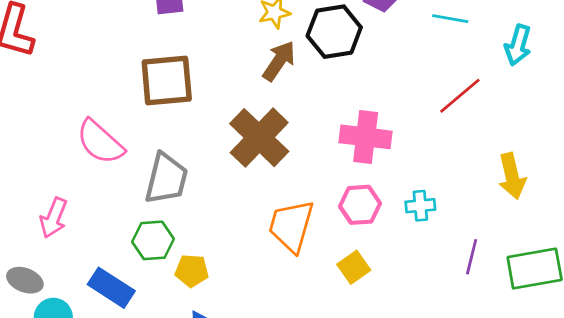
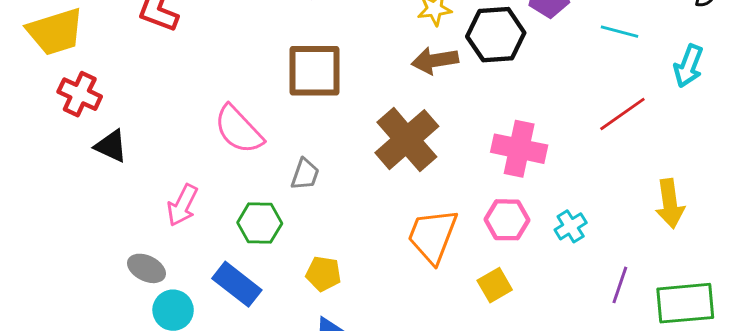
brown arrow: (279, 61) -> (435, 60), turned -138
gray trapezoid: (166, 179) -> (305, 174), size x0.6
cyan cross: (420, 206) -> (571, 226), turned -32
green hexagon: (153, 240) -> (260, 223), moved

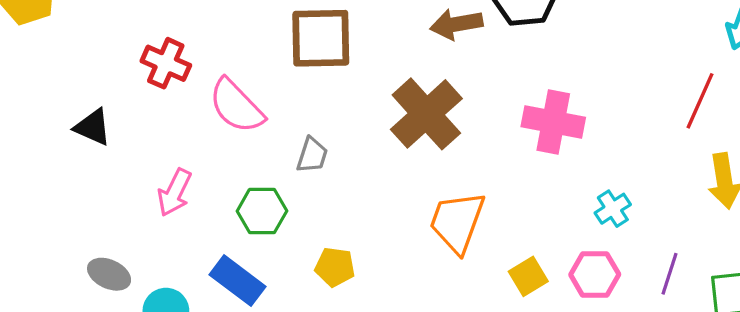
red cross: (80, 94) -> (166, 63), moved
red line: (622, 114) -> (700, 101), moved, turned -30
pink hexagon: (507, 220) -> (595, 274), moved
gray ellipse: (146, 268) -> (109, 274), moved

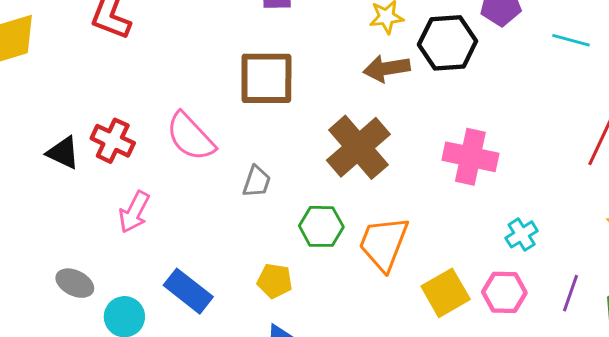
red cross: (166, 63) -> (113, 141), moved
green hexagon: (262, 211) -> (321, 226), moved
yellow square: (528, 276) -> (446, 293), size x1.4

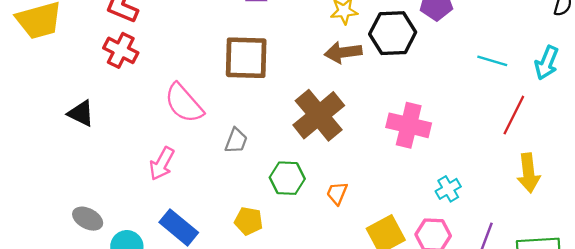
cyan line: (571, 40) -> (492, 61), moved
red cross: (113, 141) -> (121, 50), moved
pink arrow: (134, 212) -> (162, 164), moved
orange trapezoid: (384, 243) -> (337, 193), size x0.5

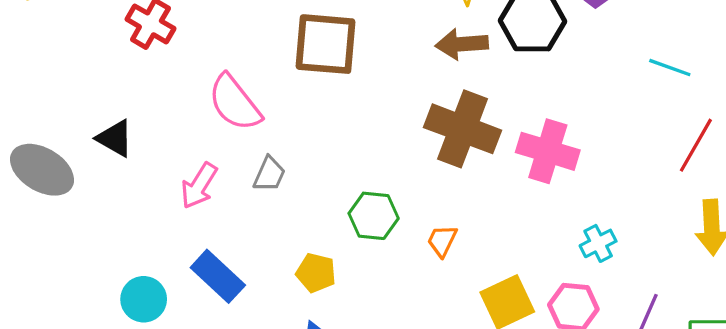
black triangle: (81, 113) -> (115, 138), moved
brown cross: (319, 115) -> (463, 129), moved, turned -33
gray trapezoid: (236, 141) -> (269, 174), moved
gray ellipse: (88, 219) -> (42, 170), moved, size x1.5

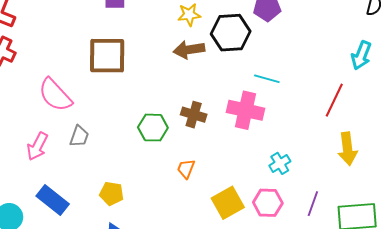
cyan line: (670, 68) -> (267, 79), moved
brown cross: (463, 129) -> (194, 115), moved, size x0.6
green hexagon: (374, 216) -> (153, 128), moved

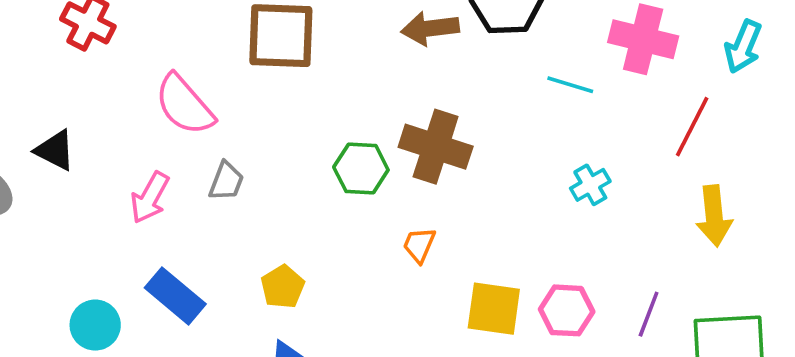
pink cross: (246, 110) -> (643, 39), moved
brown cross: (194, 115) -> (436, 147), size x1.5
cyan cross: (280, 163) -> (590, 185), moved
yellow pentagon: (112, 194) -> (283, 287), turned 30
yellow square: (228, 203) -> (494, 309), turned 36

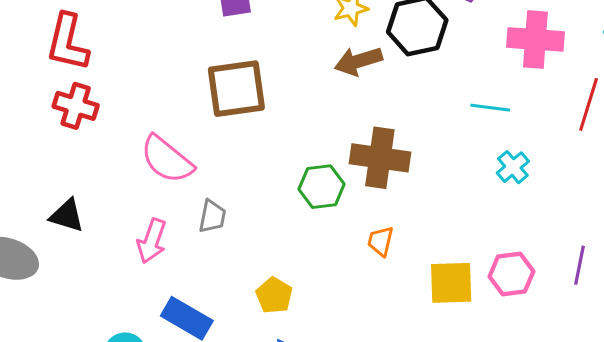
cyan line: (570, 85) -> (490, 108), moved

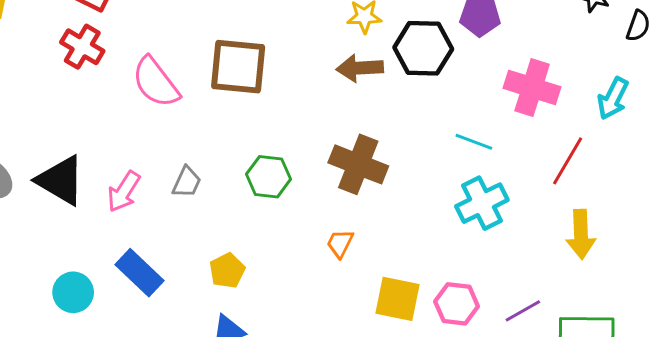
pink semicircle: (167, 159) -> (156, 82), moved
cyan cross: (513, 167) -> (482, 203), size x1.6
green hexagon: (322, 187) -> (269, 177), moved
black triangle: (67, 216) -> (61, 180), moved, size x1.5
purple line: (580, 265) -> (523, 311), turned 36

